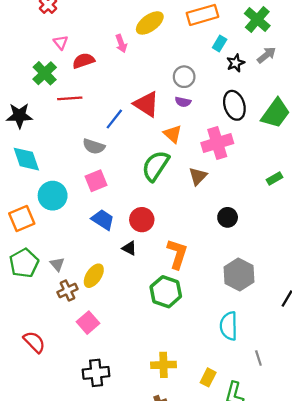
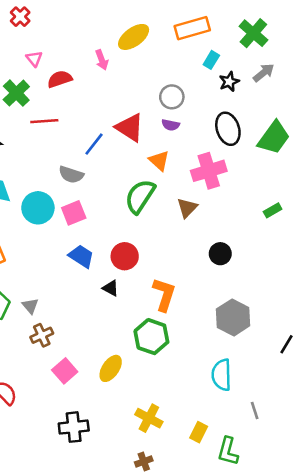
cyan circle: (53, 196) -> (38, 208), moved
yellow ellipse: (94, 276) -> (111, 368), moved
yellow cross: (164, 365) -> (149, 418), turned 30

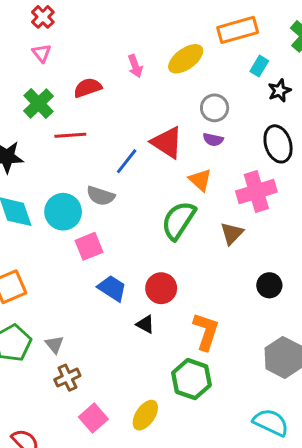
yellow ellipse: (134, 37) -> (186, 59), moved
pink triangle: (34, 59) -> (41, 53), moved
cyan circle: (38, 208) -> (63, 212), moved
pink square: (74, 213) -> (89, 246), moved
cyan semicircle: (222, 375) -> (271, 422), turned 116

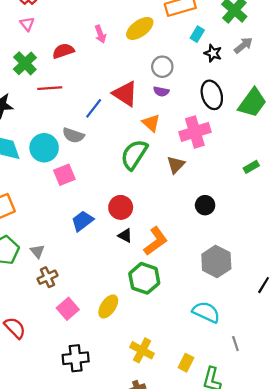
black star: (279, 91) -> (213, 53), turned -30
blue trapezoid: (112, 288) -> (82, 221), moved, turned -70
black triangle: (145, 324) -> (125, 236), moved
orange L-shape: (206, 331) -> (156, 241), turned 36

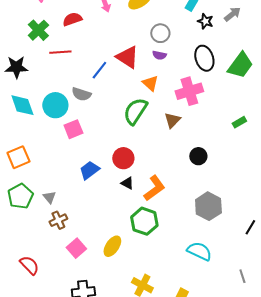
gray line: (235, 344) -> (242, 276), moved

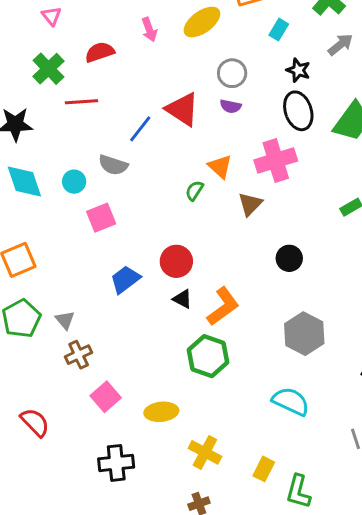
black star: (205, 21) -> (298, 70), moved
orange triangle: (150, 83) -> (220, 166), moved
cyan circle: (55, 105) -> (74, 182), size x0.6
green semicircle: (135, 111) -> (194, 191), size x0.5
yellow ellipse: (112, 246) -> (161, 412), moved, turned 50

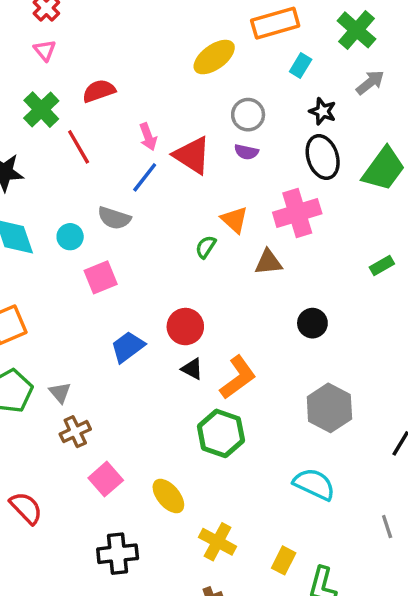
pink arrow: (149, 30) -> (148, 137), moved
red line: (82, 102) -> (79, 147), turned 64
brown triangle: (250, 204) -> (268, 262), turned 40
yellow ellipse: (161, 412) -> (168, 496), turned 56

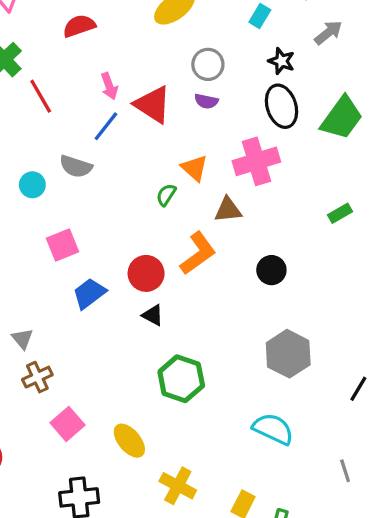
red semicircle: (99, 91) -> (79, 26), moved
pink square: (101, 277) -> (62, 245), moved
orange L-shape: (238, 377) -> (198, 253), moved

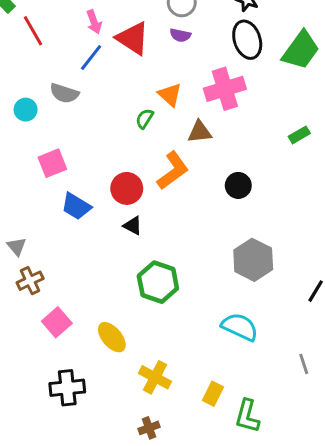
blue trapezoid: (89, 293) -> (76, 206), turned -112

